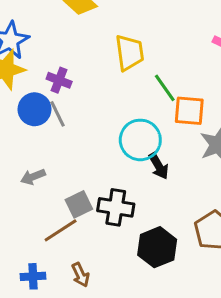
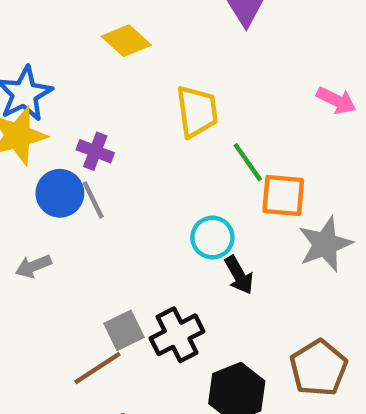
cyan circle: (140, 140) -> (212, 237), size x0.7
gray arrow: (33, 177) -> (33, 266), moved
black cross: (116, 207) -> (177, 335), turned -36

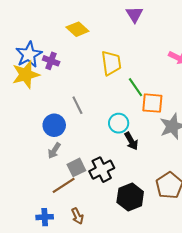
purple cross: (95, 151) -> (51, 61), moved
blue circle: (60, 193) -> (54, 125), moved
gray line: (93, 200) -> (77, 105), moved
gray arrow: (33, 266) -> (54, 151), moved, turned -35

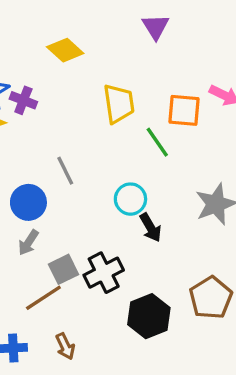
orange square: (152, 103) -> (184, 110), moved

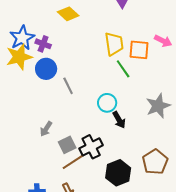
yellow trapezoid: (119, 104) -> (114, 44), moved
blue circle: (28, 202) -> (46, 69), moved
brown line: (43, 298) -> (73, 162), moved

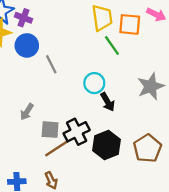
gray square: (67, 145) -> (50, 130), turned 30
black hexagon: (118, 173) -> (106, 145), moved

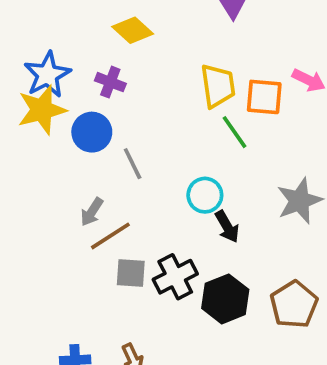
purple cross: (23, 18) -> (110, 82), moved
gray arrow: (27, 112) -> (92, 212), moved
brown line: (57, 148) -> (110, 236), moved

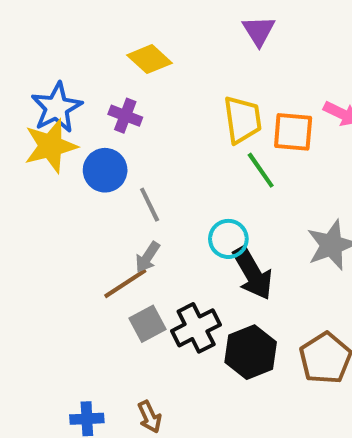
gray arrow: (92, 212) -> (148, 257), moved
black arrow: (227, 227) -> (253, 273), size x1.5
gray square: (131, 273) -> (148, 324), turned -32

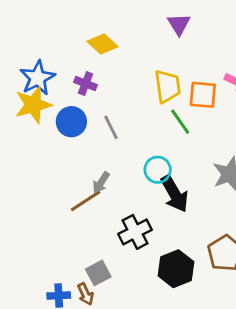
gray line: (150, 205) -> (111, 127), moved
gray square: (148, 324) -> (98, 273), moved
black hexagon: (251, 352) -> (176, 269), moved
brown arrow: (150, 417) -> (86, 294), moved

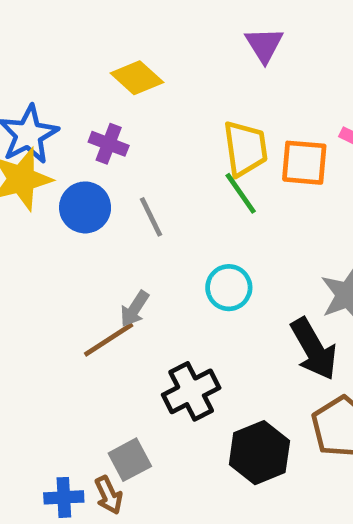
green line: (180, 122) -> (241, 193), moved
black arrow: (175, 194) -> (314, 349), moved

